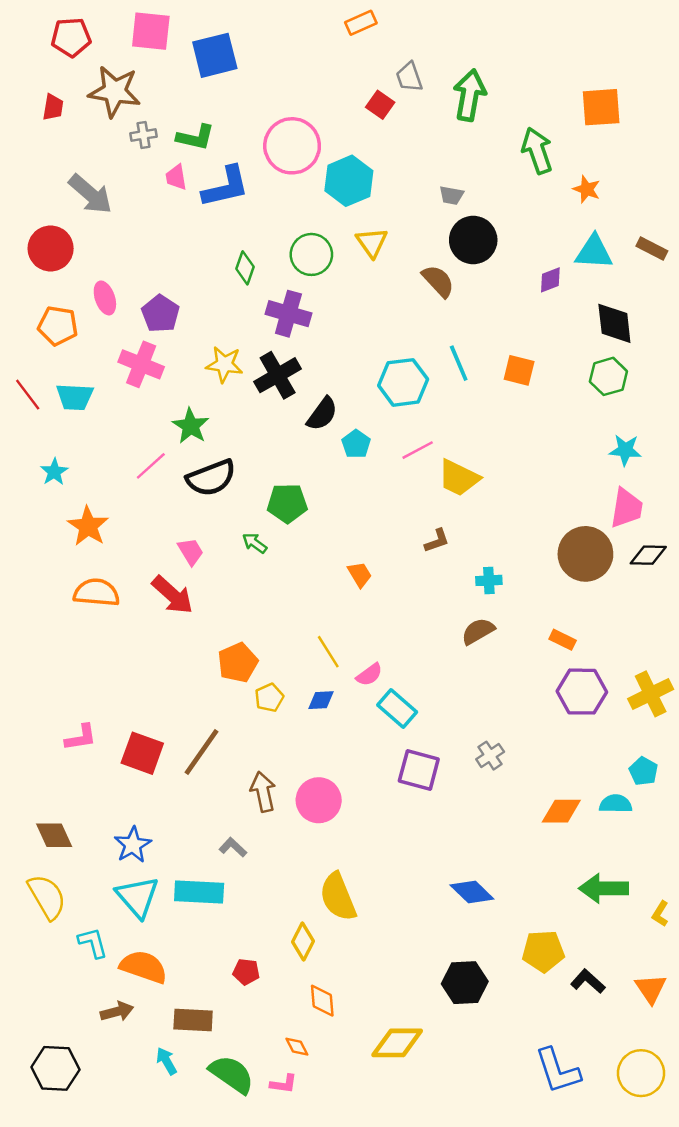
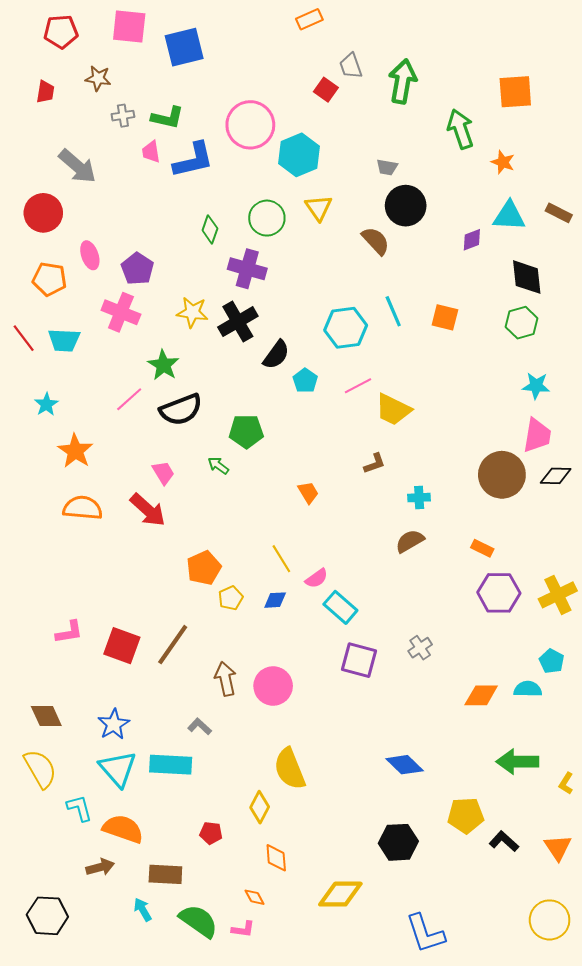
brown star: (115, 91) -> (98, 78), size x0.6
blue L-shape: (558, 1071) -> (425, 933), moved

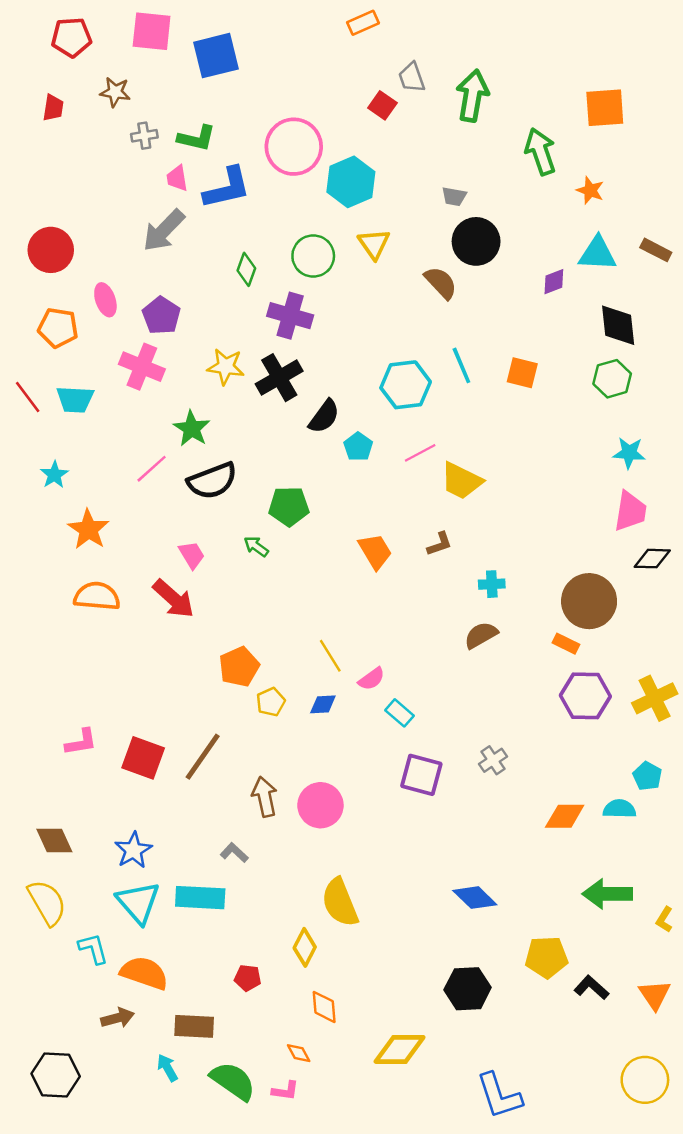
gray arrow: (77, 166) -> (164, 231), moved, turned 93
brown circle: (502, 475) -> (589, 601), moved
orange trapezoid: (308, 492) -> (375, 551), moved, size x1.4
cyan rectangle: (340, 607) -> (399, 713), size x0.7

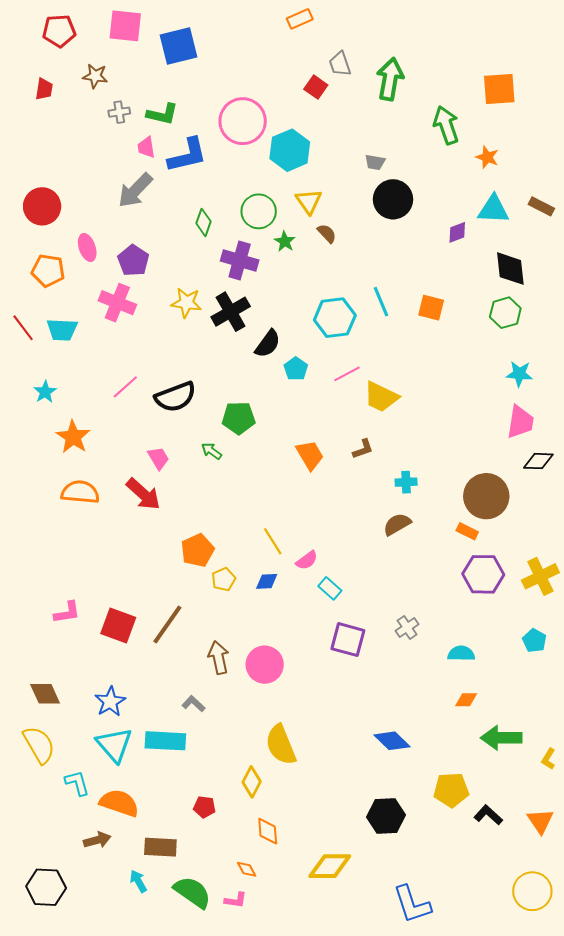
brown semicircle: (441, 283) -> (327, 233), moved, size x0.7
green star: (192, 429) -> (285, 241), moved, size x0.7
cyan semicircle: (619, 809) -> (461, 654), moved
orange diamond: (565, 816) -> (466, 700), moved, size x0.7

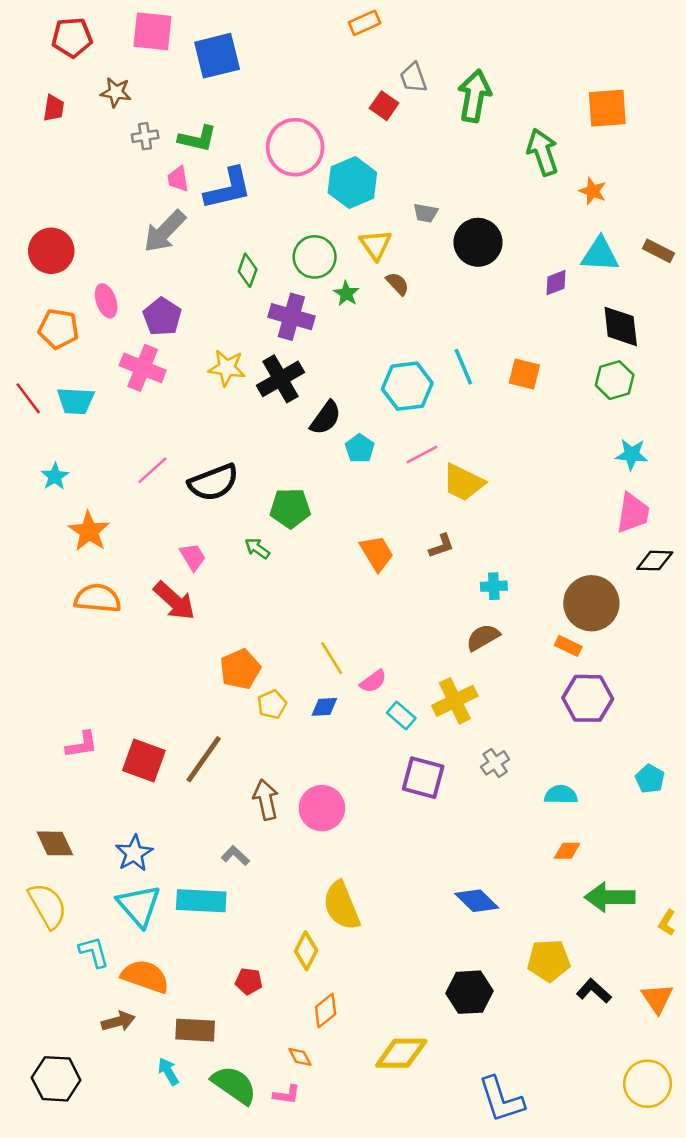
gray trapezoid: (375, 162) -> (426, 213), moved
yellow cross: (540, 576) -> (455, 701), moved
orange diamond: (268, 831) -> (326, 1011), turned 56

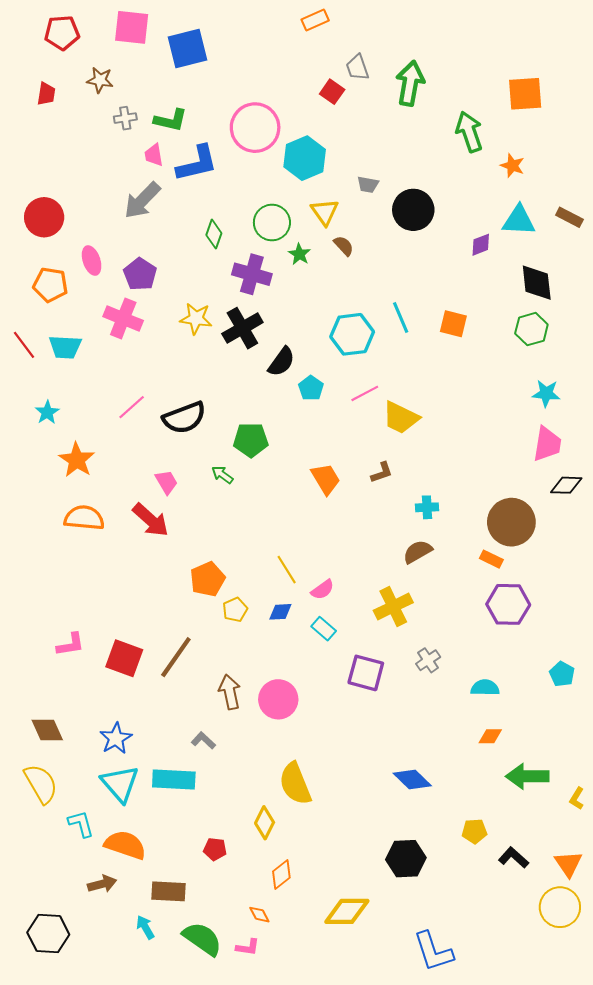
cyan rectangle: (401, 715) -> (324, 629), moved
yellow pentagon: (549, 961) -> (474, 831), size x0.7
yellow circle: (647, 1084) -> (560, 907), moved

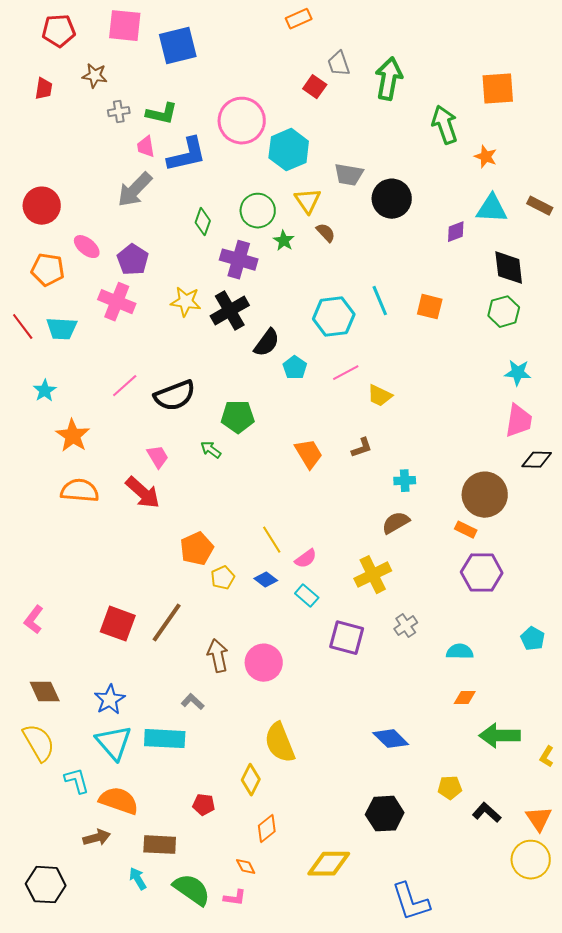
gray trapezoid: (368, 185) -> (349, 175), size x1.4
pink ellipse: (92, 260) -> (87, 247), turned -32
yellow trapezoid: (401, 418) -> (380, 396), size x0.7
blue diamond: (280, 612) -> (266, 580), turned 40
pink L-shape: (70, 644) -> (34, 620), moved, turned 136

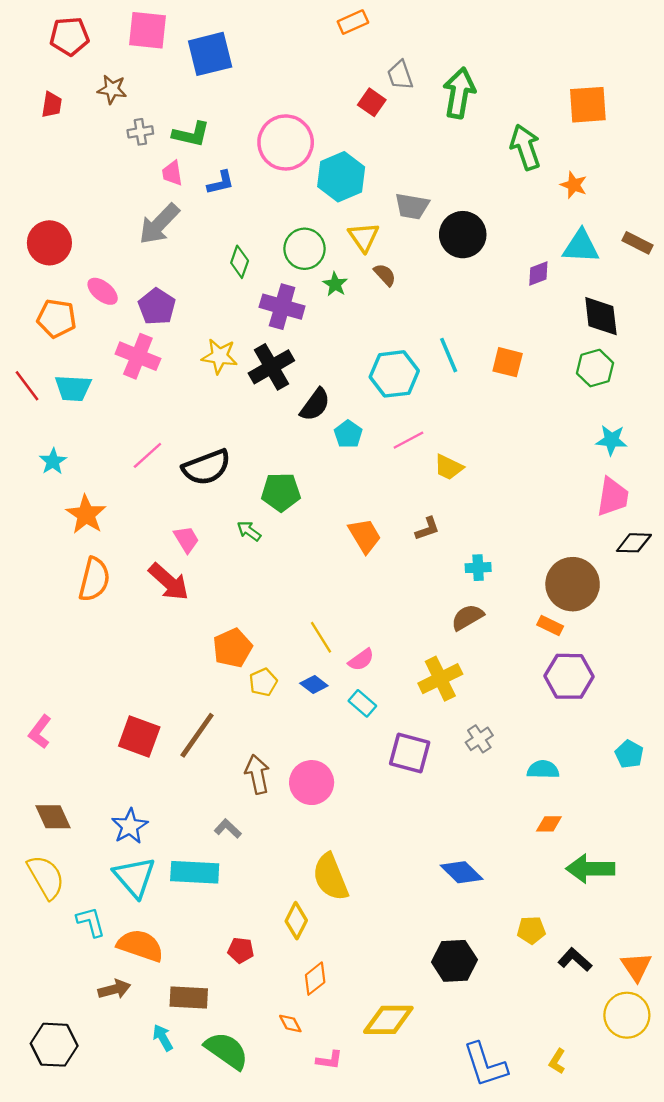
blue L-shape: (187, 155) -> (221, 183), size x0.6
orange semicircle: (80, 491) -> (94, 579), turned 99
yellow L-shape: (547, 757) -> (557, 1061), moved
pink L-shape: (235, 898) -> (329, 1060), moved

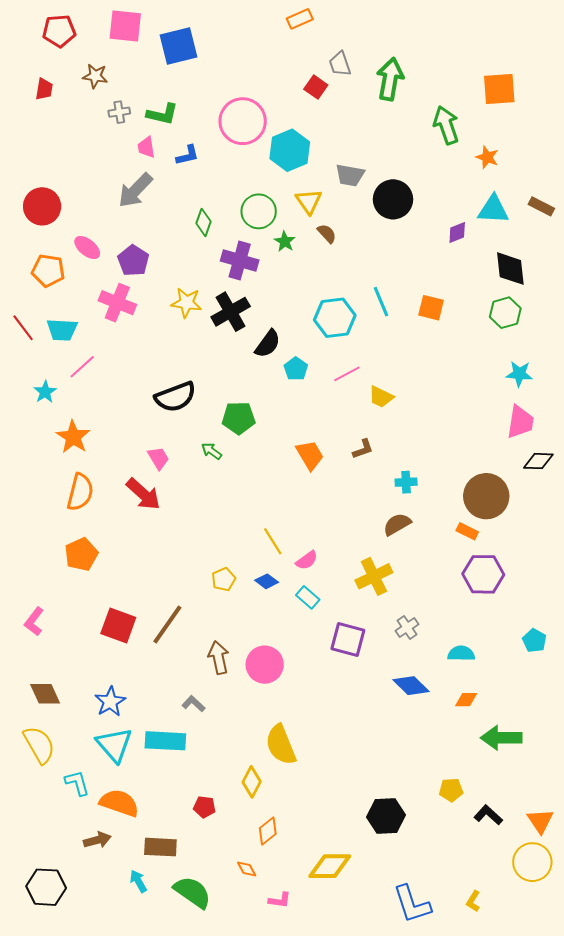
pink line: (147, 455) -> (82, 367), moved
orange pentagon: (232, 648) -> (81, 554), moved
blue diamond: (462, 872) -> (411, 686), moved

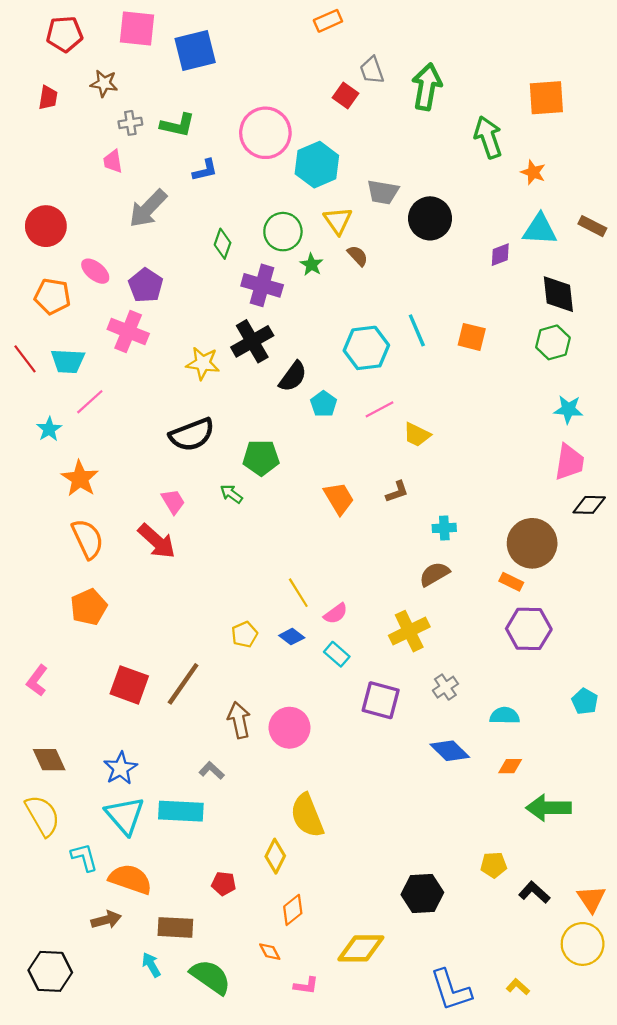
pink trapezoid: (146, 147) -> (113, 161), moved
yellow star: (186, 303) -> (203, 363), moved
orange semicircle: (80, 492) -> (88, 539), turned -39
yellow L-shape: (473, 901) -> (518, 987), turned 100

